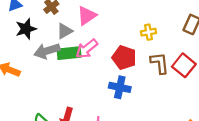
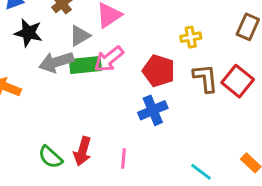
black star: (26, 29) -> (28, 33), turned 30
blue cross: (120, 87) -> (153, 110), turned -35

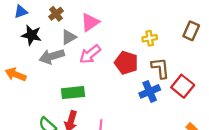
green rectangle: (85, 65) -> (73, 93), moved
red square: (238, 81) -> (183, 86), moved
blue cross: (153, 110) -> (150, 91), moved

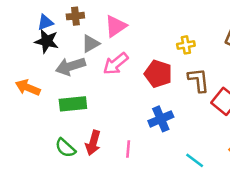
blue triangle: (21, 12) -> (45, 22), moved
brown cross: (56, 14) -> (75, 16), turned 32
blue cross: (150, 91) -> (161, 119), moved
green rectangle: (73, 93) -> (73, 104), moved

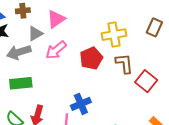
yellow cross: (186, 45) -> (114, 35), size x1.6
red pentagon: (158, 74) -> (91, 58), turned 30
blue cross: (161, 119) -> (81, 104), moved

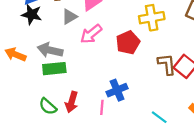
gray arrow: (19, 52) -> (50, 50), moved, turned 30
brown L-shape: (124, 64) -> (167, 64), moved

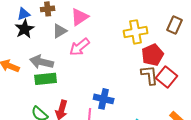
black star: (32, 14) -> (25, 29), turned 30
red pentagon: (128, 43) -> (153, 55), moved
blue cross: (117, 90) -> (104, 99), turned 36

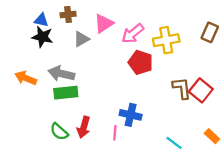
blue triangle: (24, 14) -> (41, 20), turned 32
black star: (25, 29) -> (42, 37), turned -30
pink arrow: (80, 47) -> (133, 33), moved
red pentagon: (153, 55) -> (141, 62), moved, turned -30

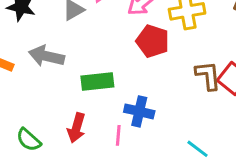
green rectangle: (66, 93) -> (97, 82), moved
green semicircle: (59, 132) -> (29, 140), moved

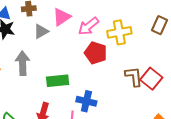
gray arrow: (47, 56) -> (23, 63), turned 75

